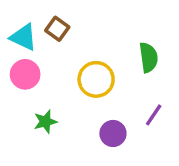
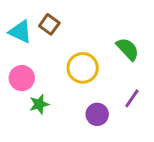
green semicircle: (148, 57) -> (128, 49), turned -35
pink circle: (25, 74) -> (22, 78), moved

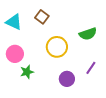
brown square: (49, 24) -> (42, 17), moved
green semicircle: (128, 49) -> (88, 34), turned 114

